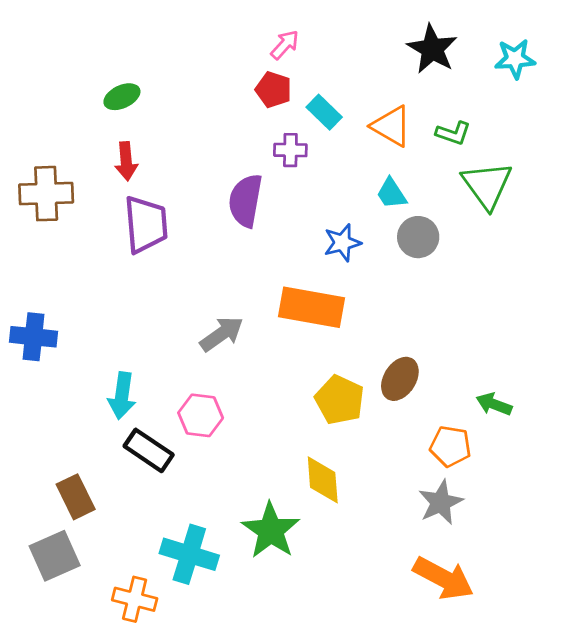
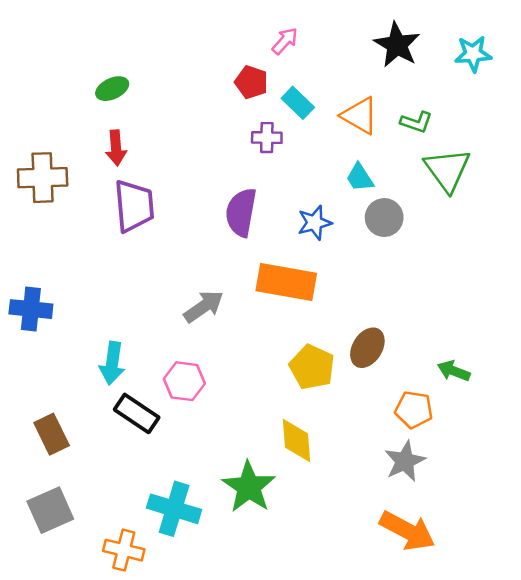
pink arrow: (285, 45) -> (285, 41), moved
purple semicircle: (245, 201) -> (241, 212), moved
brown rectangle: (76, 497) -> (52, 434), moved

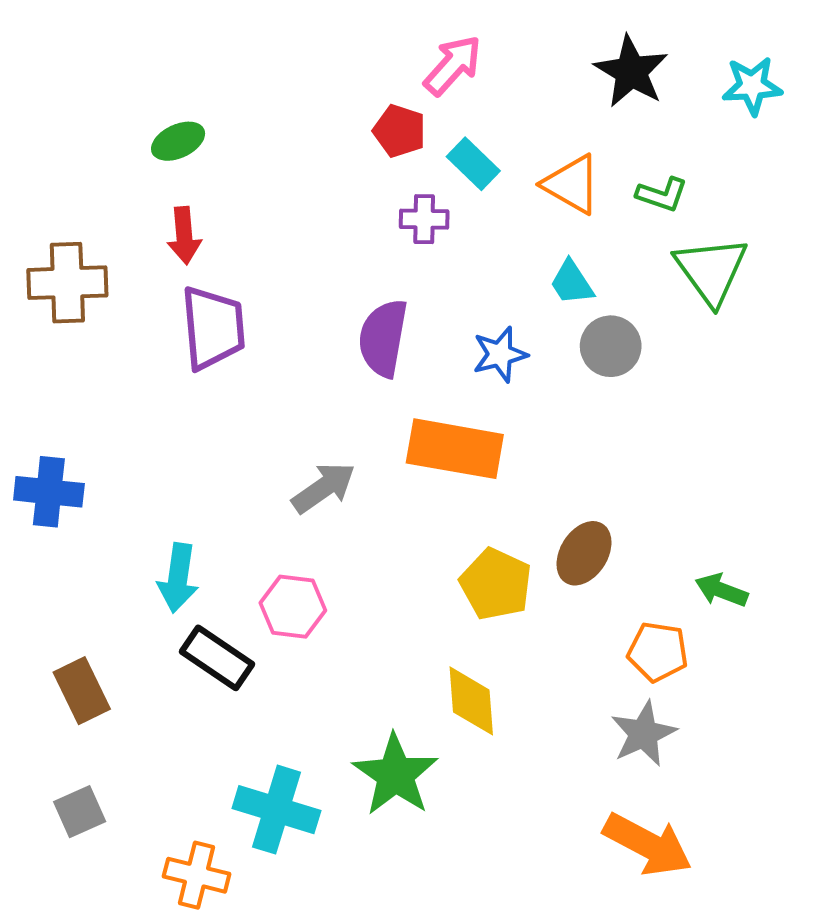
pink arrow: (285, 41) -> (453, 65), size x1.4
gray square: (50, 510) -> (80, 812), size x0.7

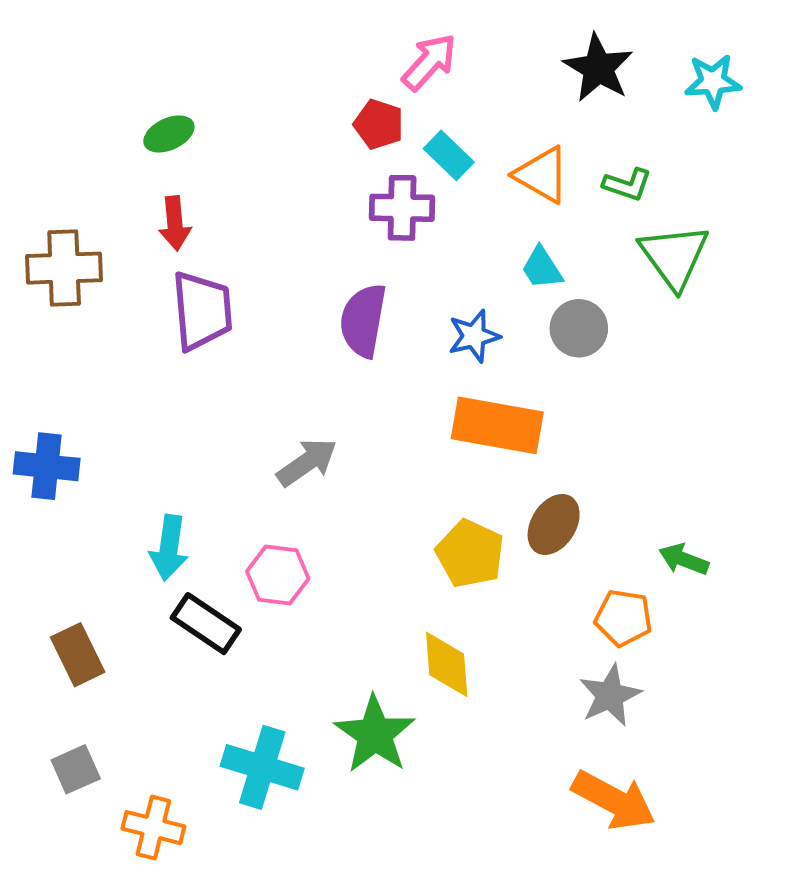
purple cross: (424, 219) -> (402, 208), size x1.4
orange rectangle: (455, 449) -> (497, 425), moved
orange cross: (197, 875) -> (153, 828), moved

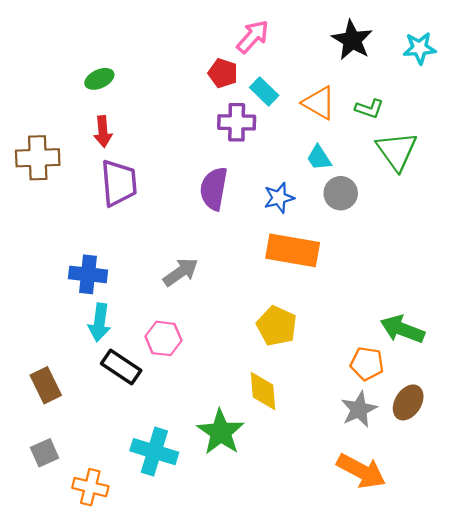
blue cross: (47, 466) -> (88, 274), moved
brown ellipse: (554, 524) -> (408, 402), moved
green arrow: (684, 559) -> (402, 329), size x1.5

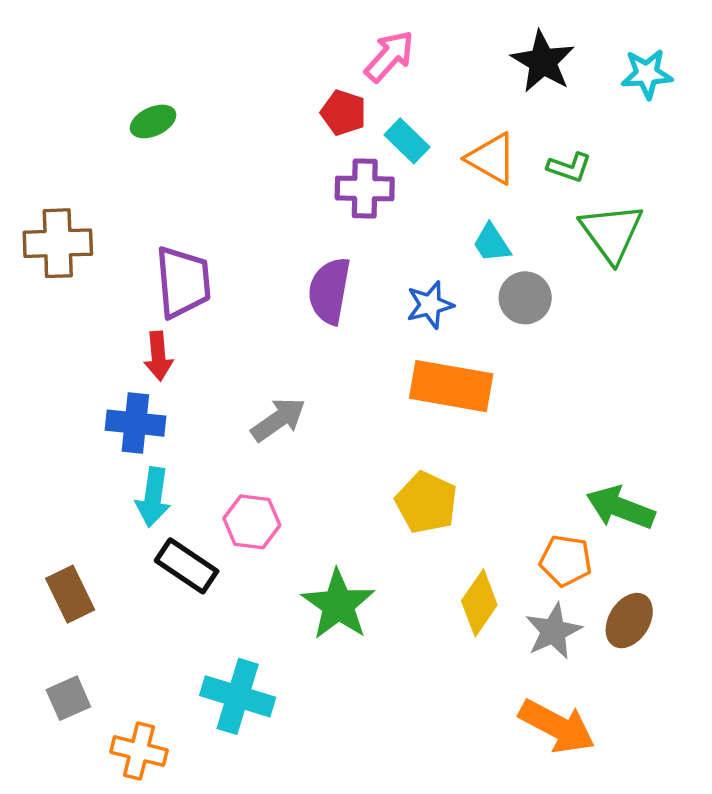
red arrow: (103, 131) -> (158, 356), moved
yellow diamond: (263, 391) -> (479, 603), moved, turned 39
green star: (221, 432) -> (338, 605), moved

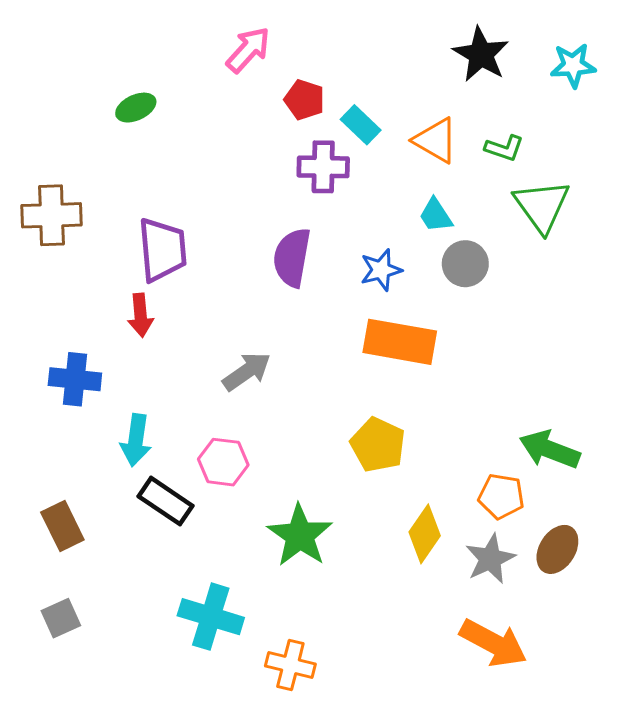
pink arrow: (389, 56) -> (248, 50), moved
blue cross: (135, 423) -> (75, 379), moved
orange cross: (139, 751) -> (290, 665), moved

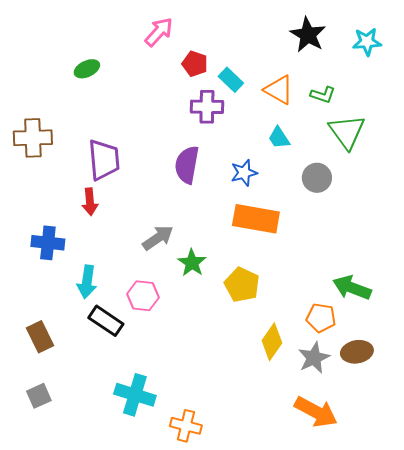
gray circle: (465, 264) -> (317, 178), moved
green star: (300, 535) -> (192, 263), moved, size x0.7
brown ellipse: (557, 549) -> (357, 352), turned 48

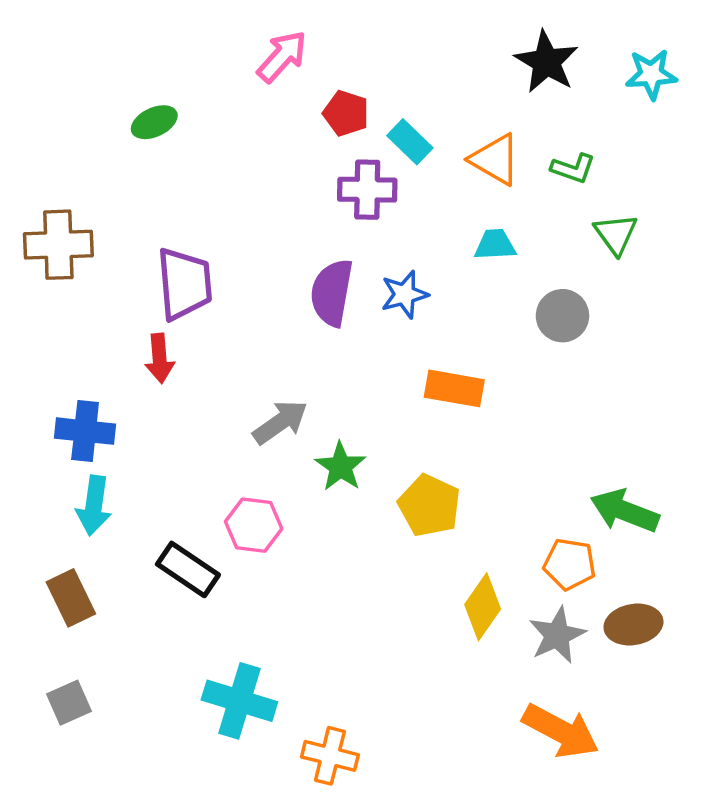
green triangle: (347, 132) -> (616, 234), size x0.7
cyan trapezoid: (279, 138) -> (495, 245), turned 120
blue star: (244, 173) -> (405, 294), moved
orange rectangle: (256, 219) -> (454, 388), size x0.7
cyan arrow: (87, 282) -> (94, 506), moved

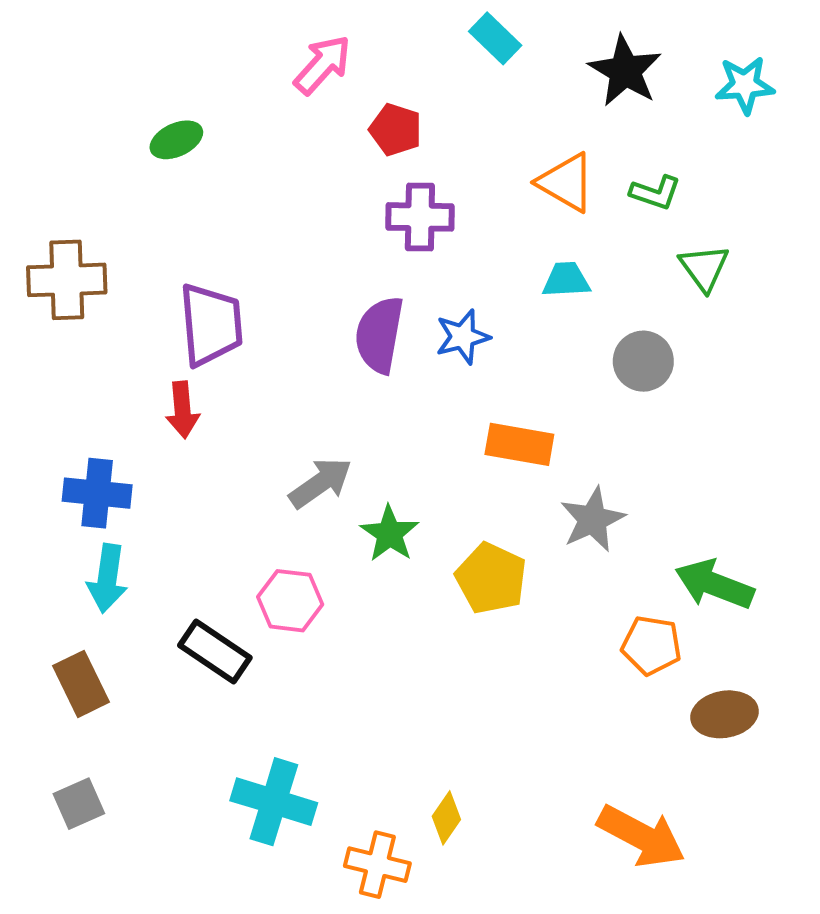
cyan rectangle: (410, 142) -> (495, 38), moved
yellow diamond: (483, 607) -> (446, 818), moved, size x0.7
gray star: (557, 635) -> (593, 519), moved

